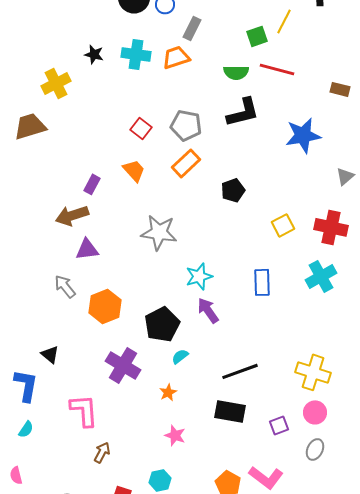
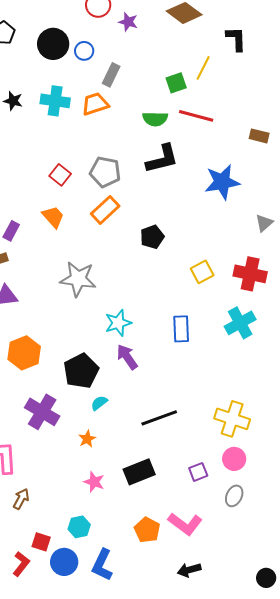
black rectangle: (230, 411) -> (139, 472), moved, turned -32

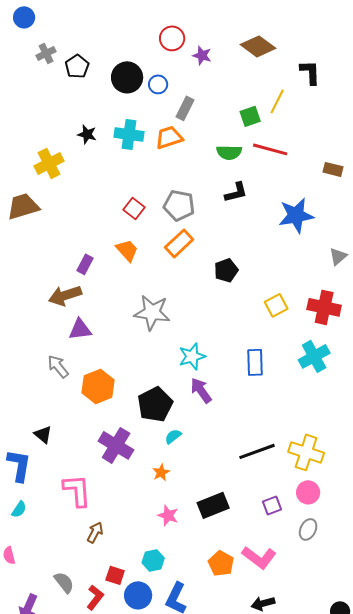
black L-shape: (162, 159) -> (236, 192), size x0.7
black line: (159, 418) -> (257, 451), moved

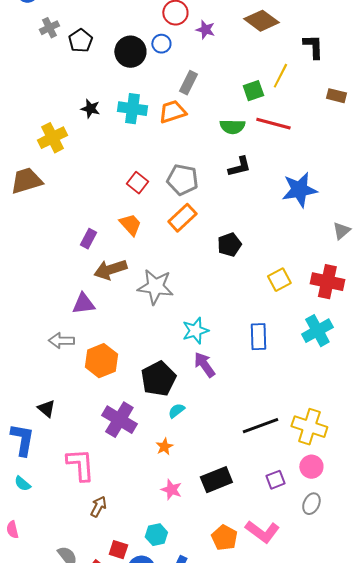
blue circle: (158, 84) -> (161, 44), moved
brown rectangle: (333, 169) -> (336, 96), moved
brown arrow: (65, 295) -> (110, 270), moved
gray arrow: (58, 366) -> (61, 341), turned -50
cyan semicircle: (19, 509) -> (22, 484), turned 96

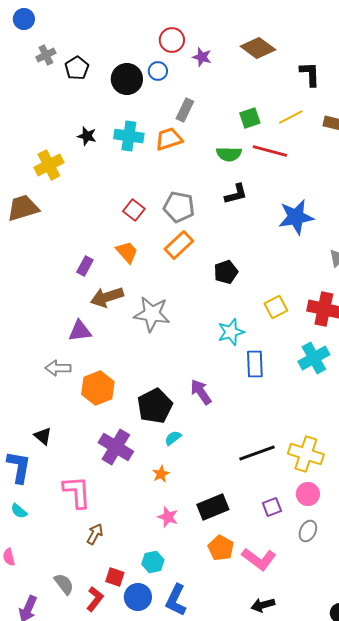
yellow line: (280, 76) -> (291, 117), moved, turned 35
cyan star: (195, 331) -> (231, 332), moved
orange pentagon: (224, 538) -> (221, 548), moved

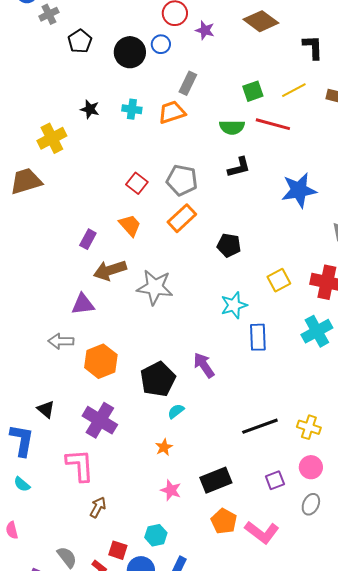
gray cross: (46, 55) -> (49, 14), moved
cyan cross: (129, 136) -> (132, 109), size x0.7
black pentagon: (226, 272) -> (229, 245), turned 30
purple cross: (116, 447) -> (100, 420), moved
yellow cross: (306, 454) -> (309, 427), size x0.7

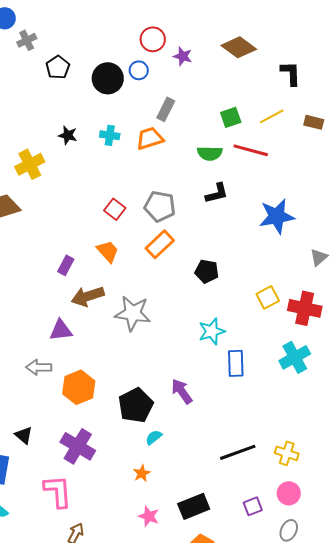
yellow square: (279, 280) -> (268, 297), moved

